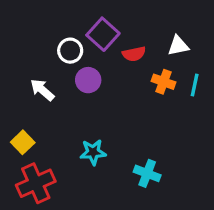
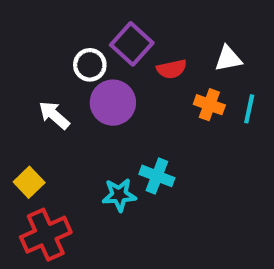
purple circle: (88, 80) -> (113, 103), size x1.4
cyan cross: (147, 173) -> (157, 176), moved

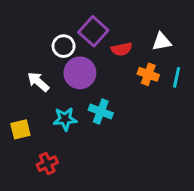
cyan cross: (157, 176) -> (101, 112), moved
yellow square: (29, 182) -> (20, 129), turned 30
cyan star: (119, 195) -> (65, 119), moved
red cross: (46, 235) -> (47, 164), moved, size x0.6

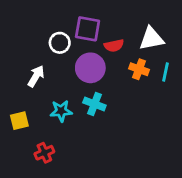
purple square: (93, 31) -> (88, 29), turned -32
white triangle: (162, 42) -> (152, 39), size x1.4
purple circle: (80, 73) -> (90, 68), moved
white arrow: (38, 82) -> (36, 76), turned 80

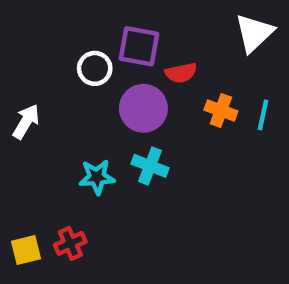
white triangle: (152, 39) -> (254, 33), moved, turned -32
white arrow: (36, 76) -> (26, 122), moved
yellow square: (19, 121) -> (26, 250), moved

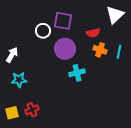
red semicircle: (181, 73) -> (93, 33), moved
cyan cross: (150, 166) -> (77, 73), moved, turned -35
cyan star: (97, 177) -> (19, 80), moved

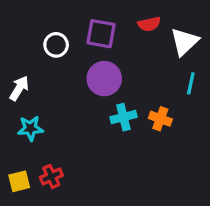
white triangle: (115, 15) -> (184, 42), moved
white circle: (43, 31) -> (56, 45), moved
red semicircle: (93, 33) -> (149, 24), moved
orange cross: (100, 50) -> (160, 119), moved

